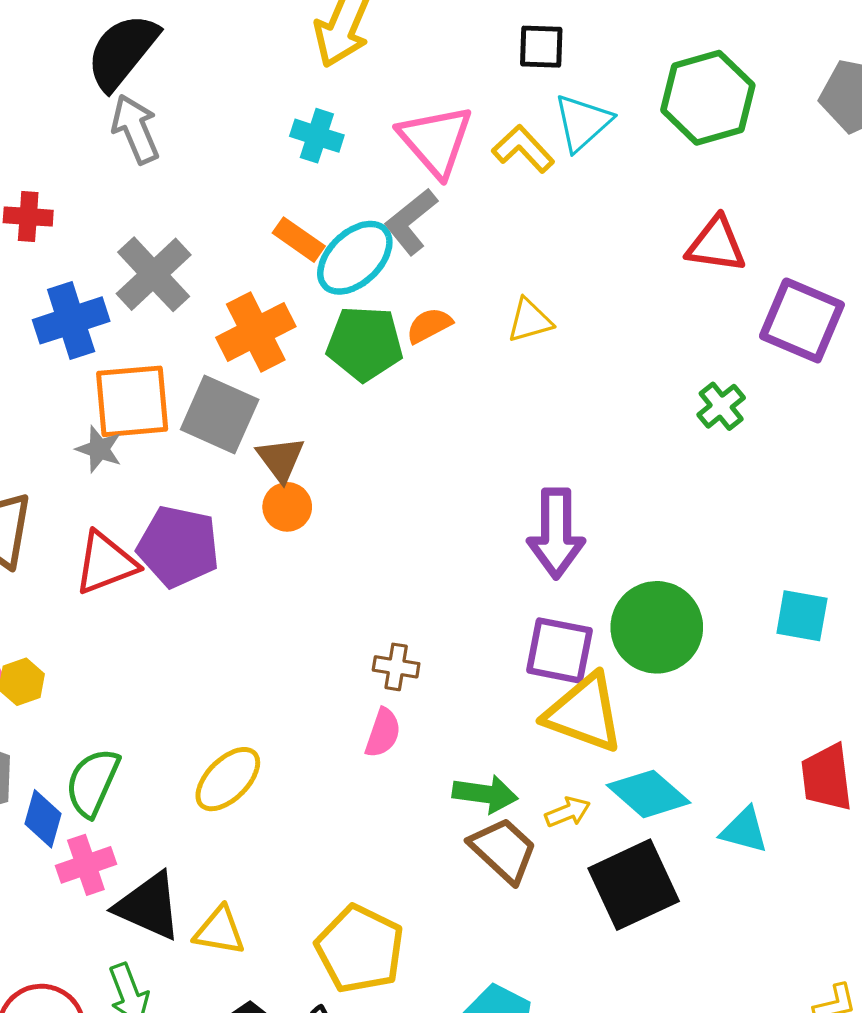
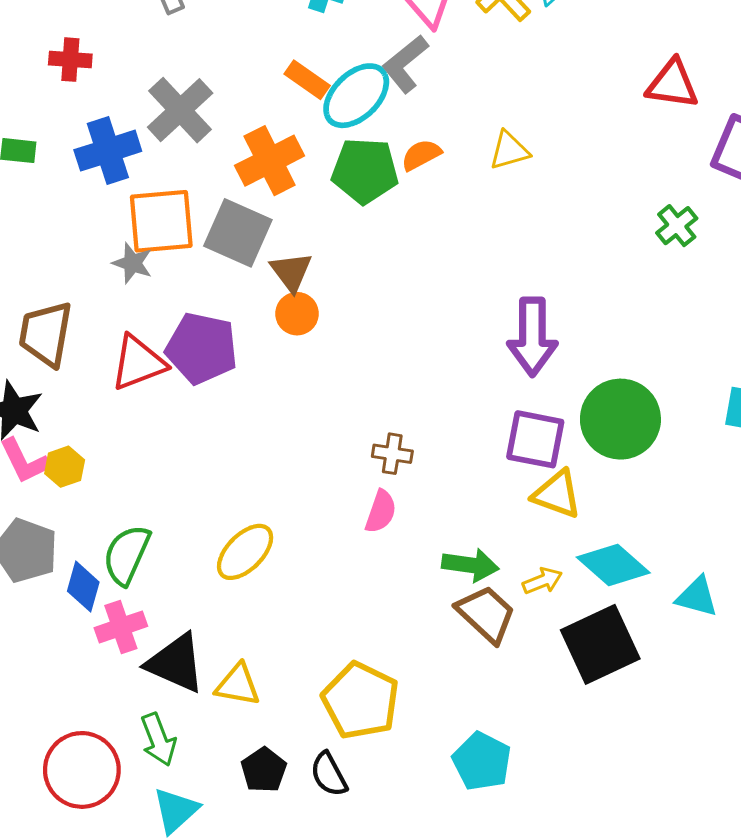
yellow triangle: (584, 713) -> (557, 494), size x0.7

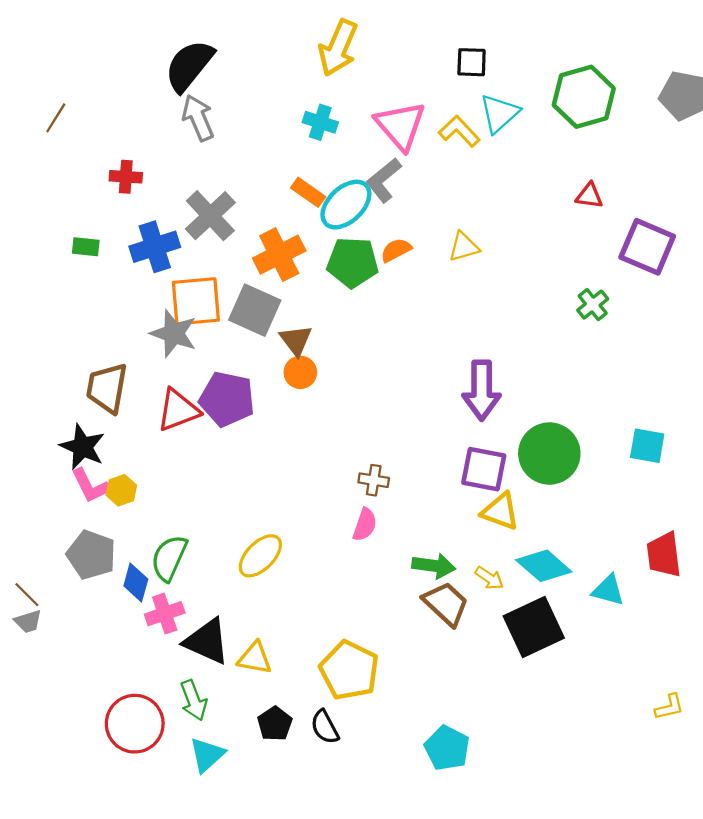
red triangle: (672, 84) -> (589, 196), size x0.7
gray star: (132, 263) -> (174, 333), size x1.5
yellow arrow: (542, 581) -> (489, 578), turned 56
cyan pentagon: (482, 761) -> (447, 748), moved

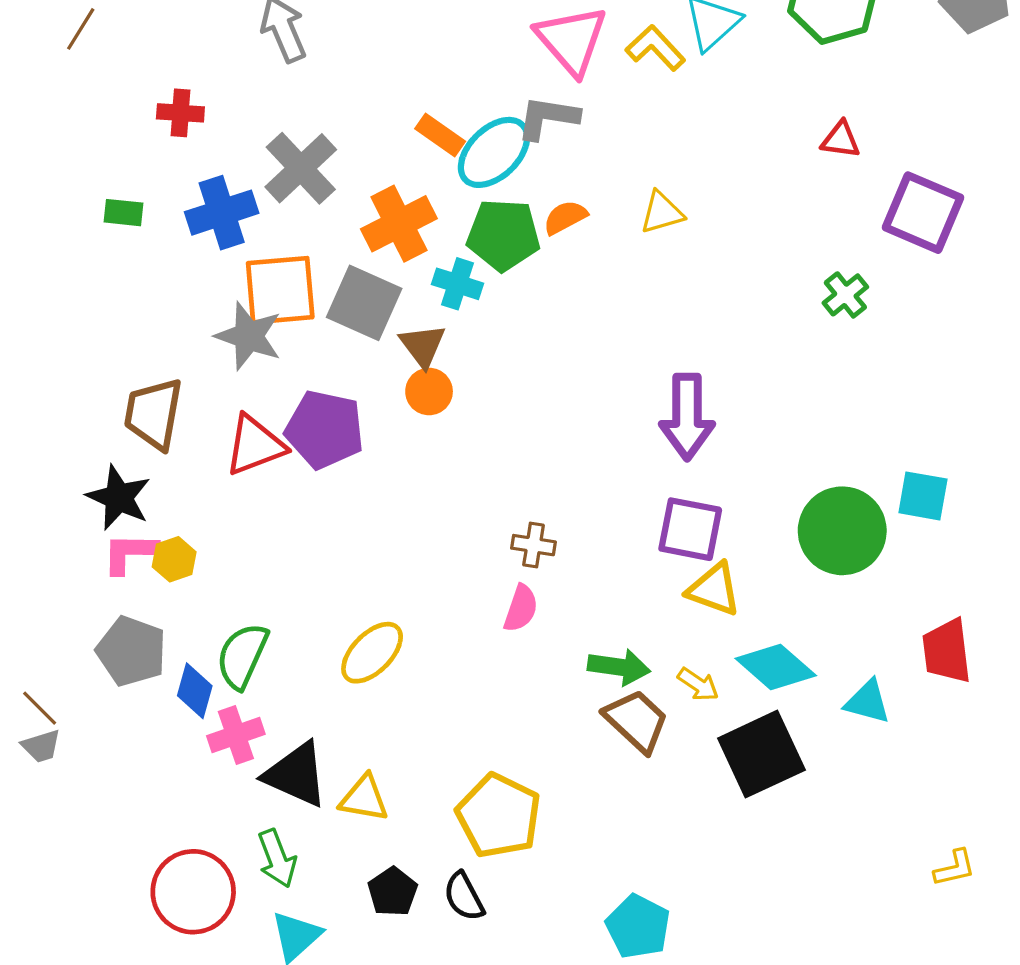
cyan cross: (320, 122) -> (458, 284), moved
gray L-shape: (384, 180) -> (548, 118), turned 48
green circle: (549, 454) -> (842, 531), moved
pink L-shape: (90, 486) -> (130, 553), turned 117

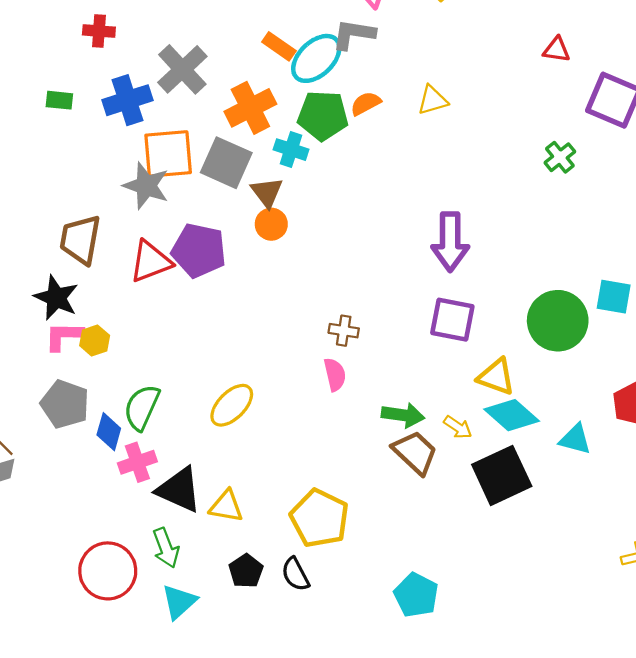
yellow triangle: (714, 589) -> (496, 377), moved
pink semicircle: (521, 608) -> (335, 374), turned -32

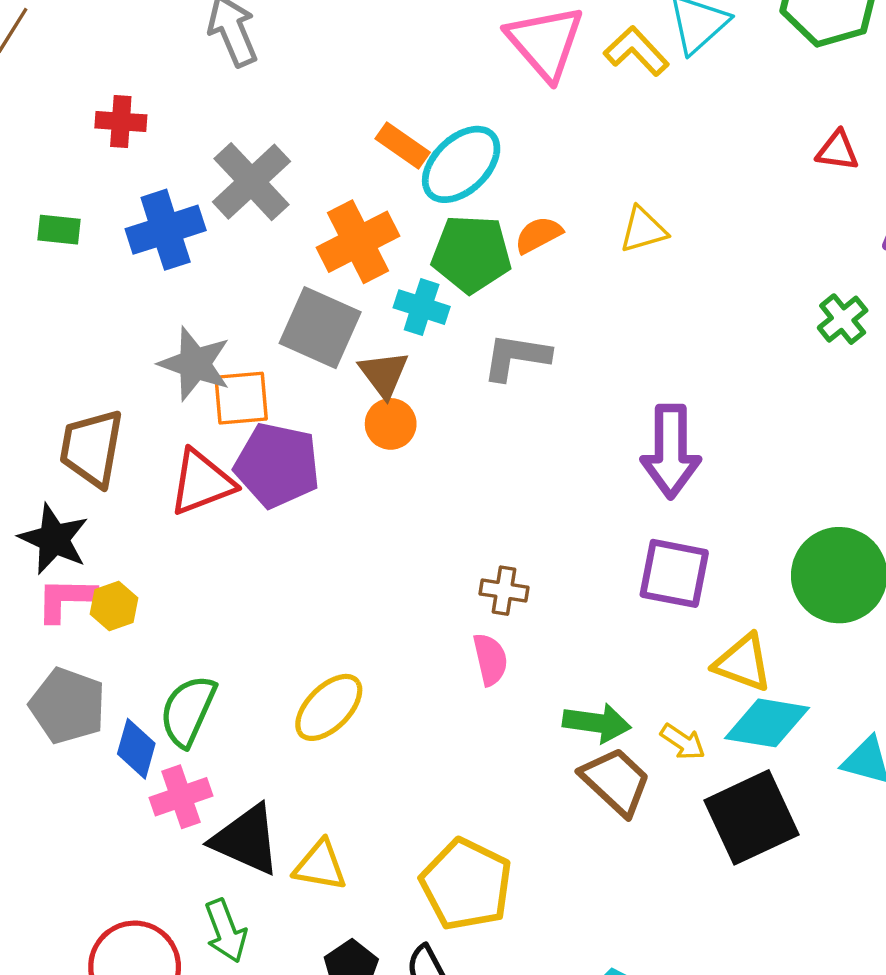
gray L-shape: (354, 34) -> (516, 357), moved
orange square: (168, 154) -> (241, 398), moved, size x0.7
cyan diamond: (512, 415) -> (767, 723), turned -32

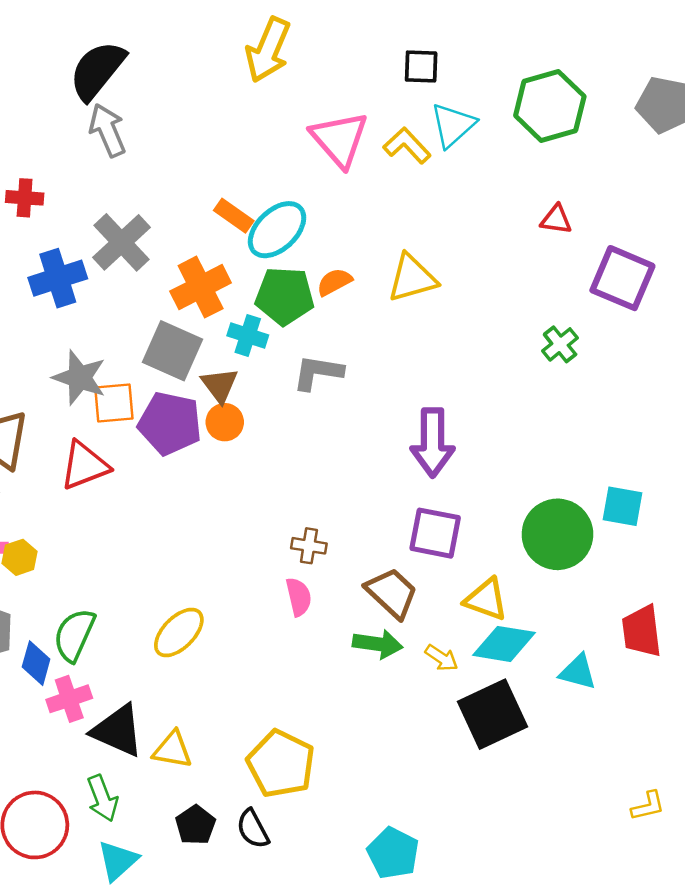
yellow triangle: (643, 230) -> (412, 278), size x1.4
purple pentagon: (277, 465) -> (170, 423), moved
brown trapezoid: (616, 781) -> (392, 593), moved

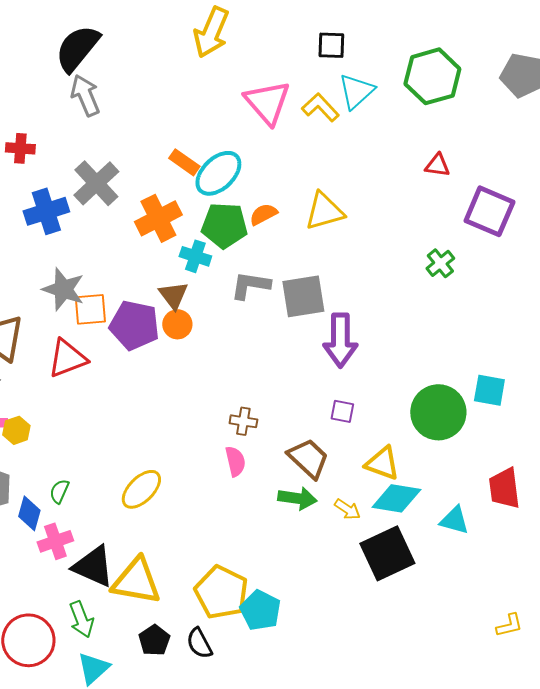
gray square: (172, 351) -> (303, 296), moved, turned -33
purple square: (435, 533) -> (342, 411), size x0.6
green semicircle: (74, 635) -> (59, 491), size x0.6
yellow triangle: (172, 750) -> (136, 581), size x1.6
cyan pentagon: (393, 853) -> (260, 610), moved

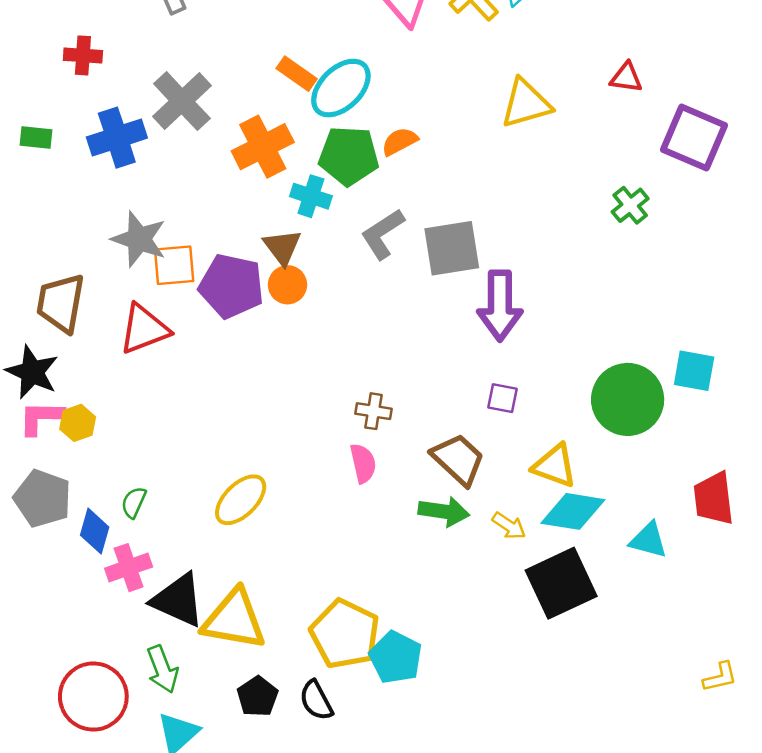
yellow triangle: (324, 211) -> (526, 104), moved
gray L-shape: (250, 285) -> (383, 234), turned -42

